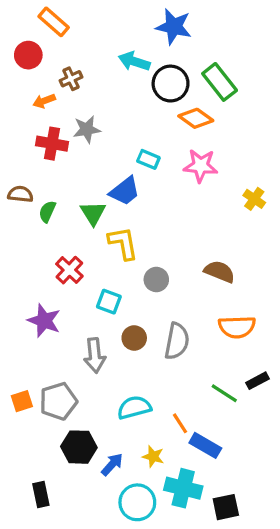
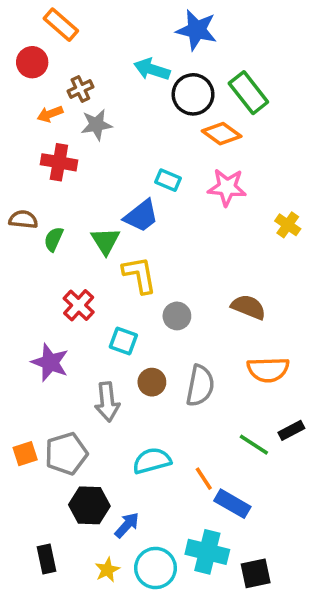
gray star: (87, 129) -> (97, 125), moved
yellow star: (153, 457) -> (107, 570), moved, turned 30

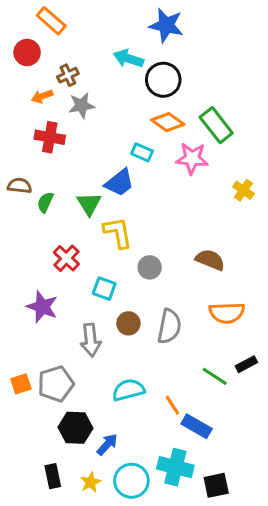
green rectangle: (248, 93) -> (216, 125), moved
orange diamond: (222, 134) -> (168, 122), moved
black rectangle: (46, 559) -> (53, 476), moved

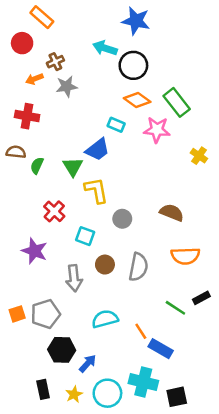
red cross: (50, 137) -> (27, 116), moved

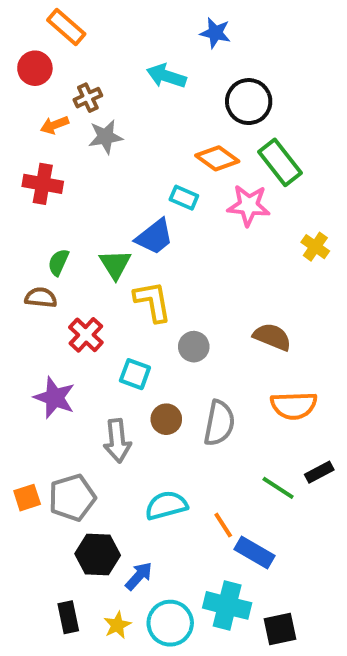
blue star: (136, 21) -> (215, 33), size x0.7
black circle: (133, 65) -> (249, 102), moved
brown semicircle: (16, 152) -> (41, 298), moved

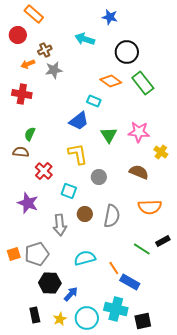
pink star: (249, 205) -> (139, 132), moved
yellow cross: (315, 247) -> (161, 152), moved
green triangle: (115, 264) -> (109, 135), moved

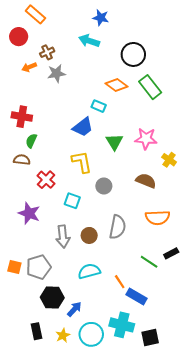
blue star: (110, 17) -> (101, 18), moved
red cross: (22, 94) -> (22, 117), moved
brown circle: (85, 214) -> (89, 235), moved
orange square: (14, 254) -> (14, 267), turned 32

